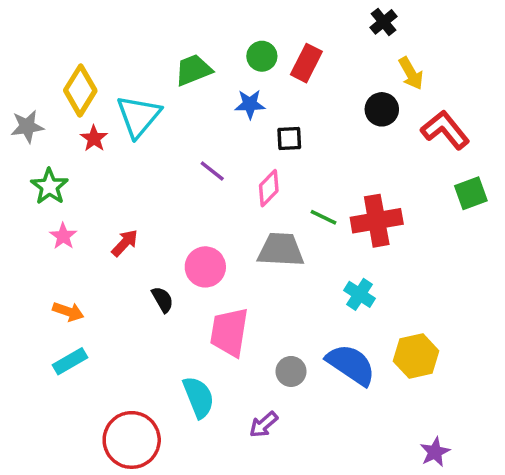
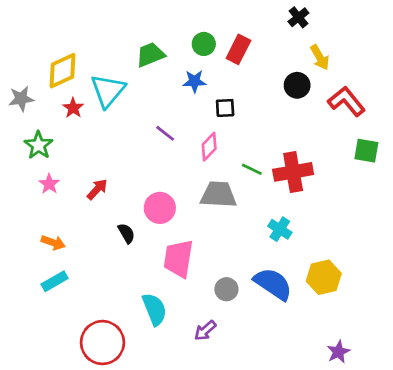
yellow diamond: (80, 90) -> (63, 71), turned 33
green square: (471, 193) -> (366, 151), turned 30

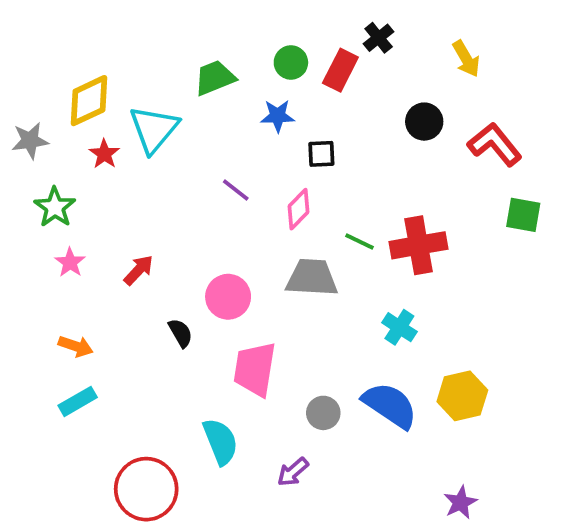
black cross: (298, 17) -> (379, 38), moved
yellow arrow: (320, 57) -> (466, 59), moved
purple star: (338, 352) -> (460, 502), moved

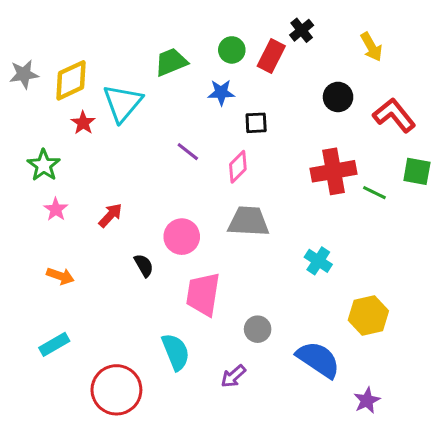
gray star: (30, 141) -> (24, 74), moved
green line: (359, 242) -> (374, 193), moved
red cross: (419, 245) -> (333, 171), moved
cyan rectangle: (78, 401) -> (54, 344), moved
blue semicircle: (390, 405) -> (318, 359), moved

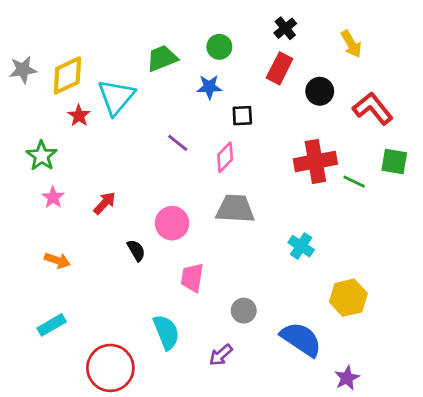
red rectangle: (271, 56) -> (280, 68), moved
pink trapezoid: (203, 294) -> (192, 278), size x0.7

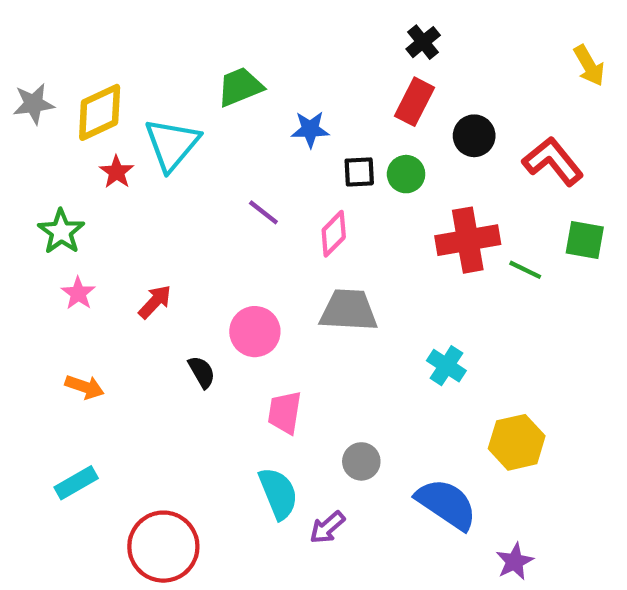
yellow arrow: (351, 44) -> (589, 66), moved
green circle: (219, 47) -> (406, 174), moved
cyan semicircle: (166, 332) -> (278, 493), moved

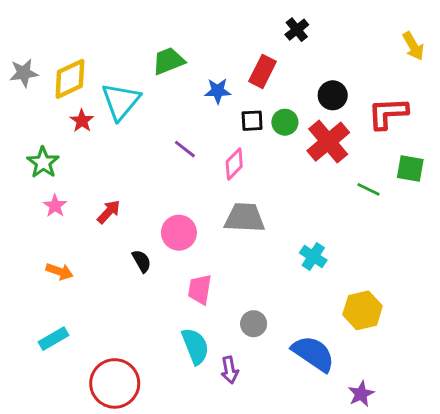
red rectangle: (415, 102) -> (263, 71), moved
red L-shape: (553, 161) -> (388, 113), turned -54
red cross: (468, 240) -> (328, 142), moved, turned -30
purple arrow: (327, 527) -> (230, 370), turned -60

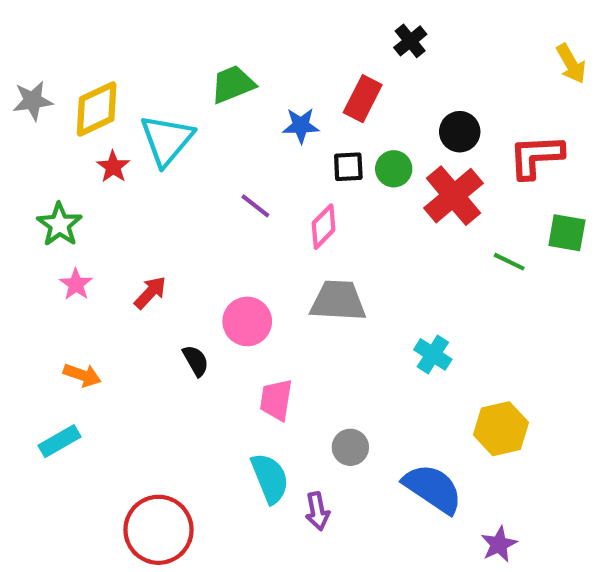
cyan rectangle: (54, 339) -> (59, 441), moved

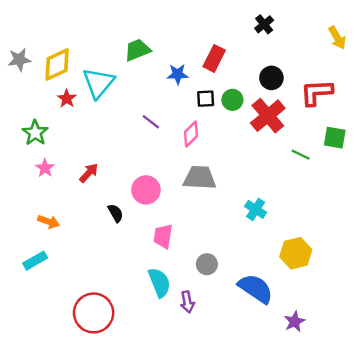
black cross: (410, 41) -> (264, 24), moved

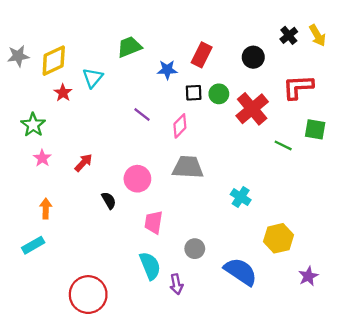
black cross: (264, 24) -> (289, 35), moved
black circle: (271, 78) -> (253, 57), moved
cyan triangle: (98, 83) -> (93, 78), size x0.7
orange arrow: (49, 222) -> (46, 209), turned -108
purple star: (295, 321) -> (308, 276), moved

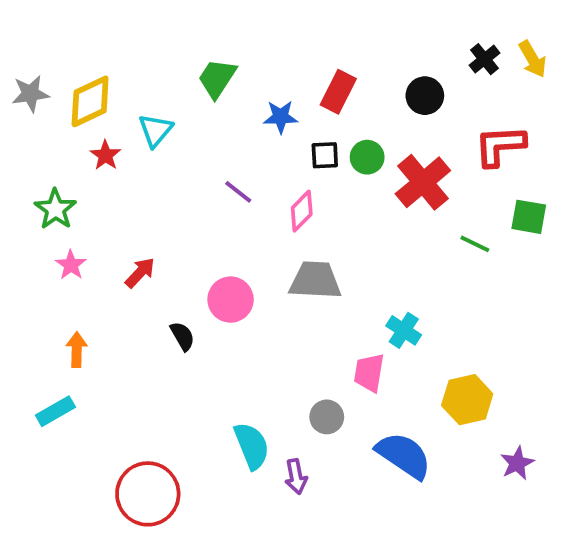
green trapezoid: (129, 47) -> (217, 78), turned -35
pink trapezoid: (153, 222) -> (369, 373), moved

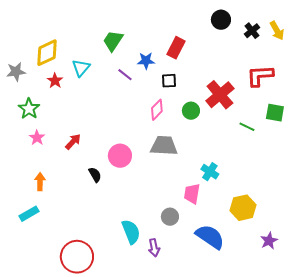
gray star: (30, 94) -> (16, 72), moved
black circle: (425, 96) -> (221, 20), moved
green circle: (367, 157) -> (191, 111), moved
purple line: (238, 192) -> (125, 75), moved

